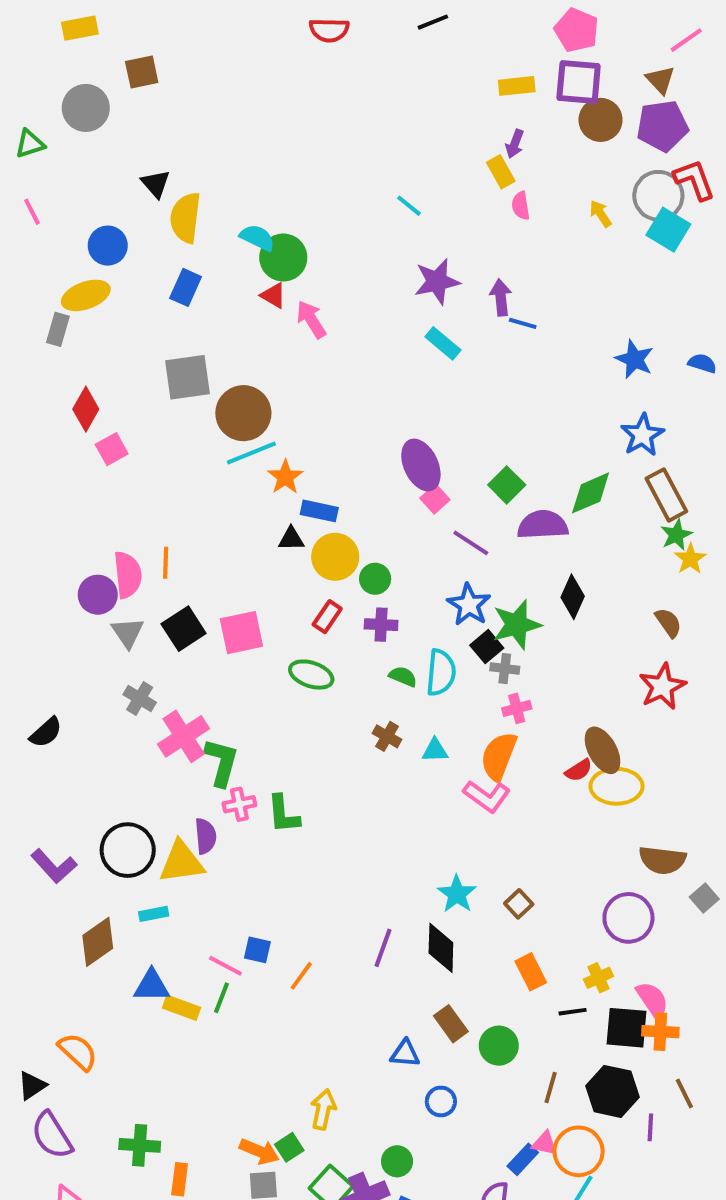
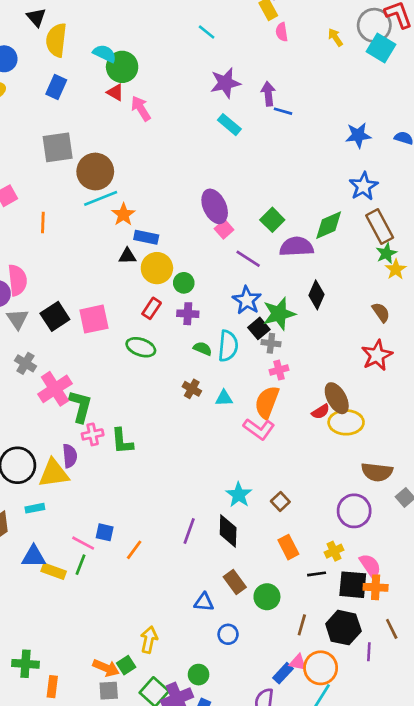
blue star: (634, 359) -> (358, 135), turned -30
orange line: (166, 563) -> (43, 222), moved

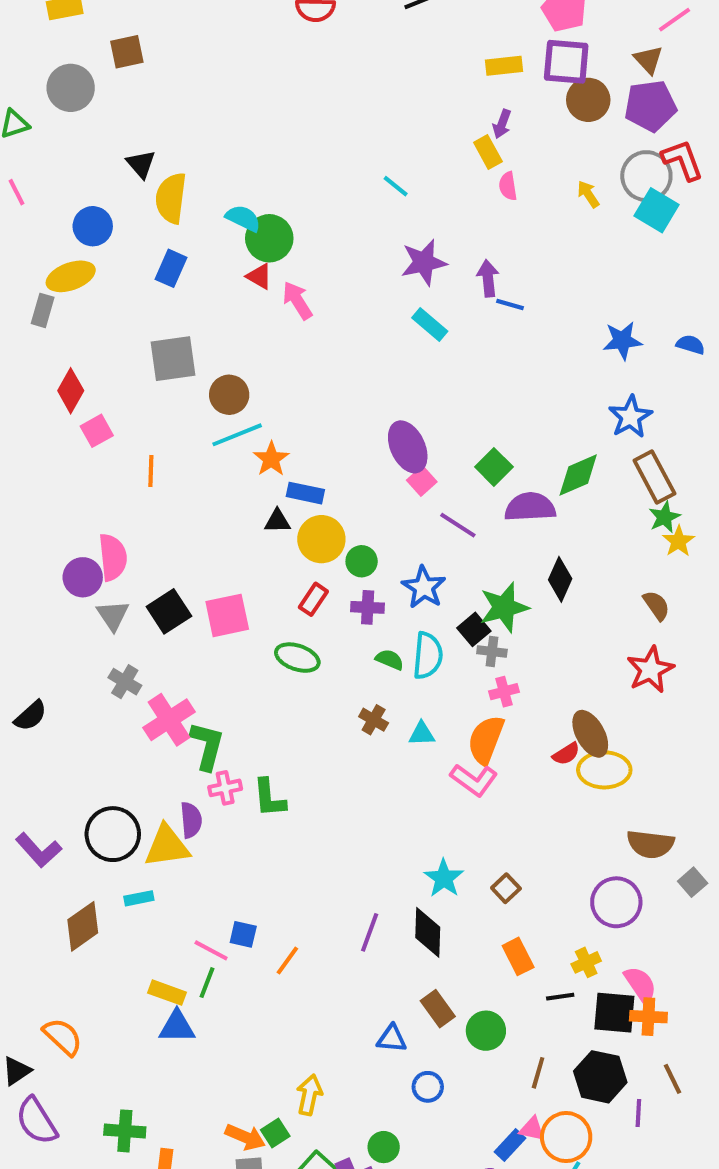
brown circle: (95, 172) -> (229, 395), size x0.7
blue star: (247, 300) -> (424, 587), moved
blue triangle: (34, 556) -> (177, 1027), moved

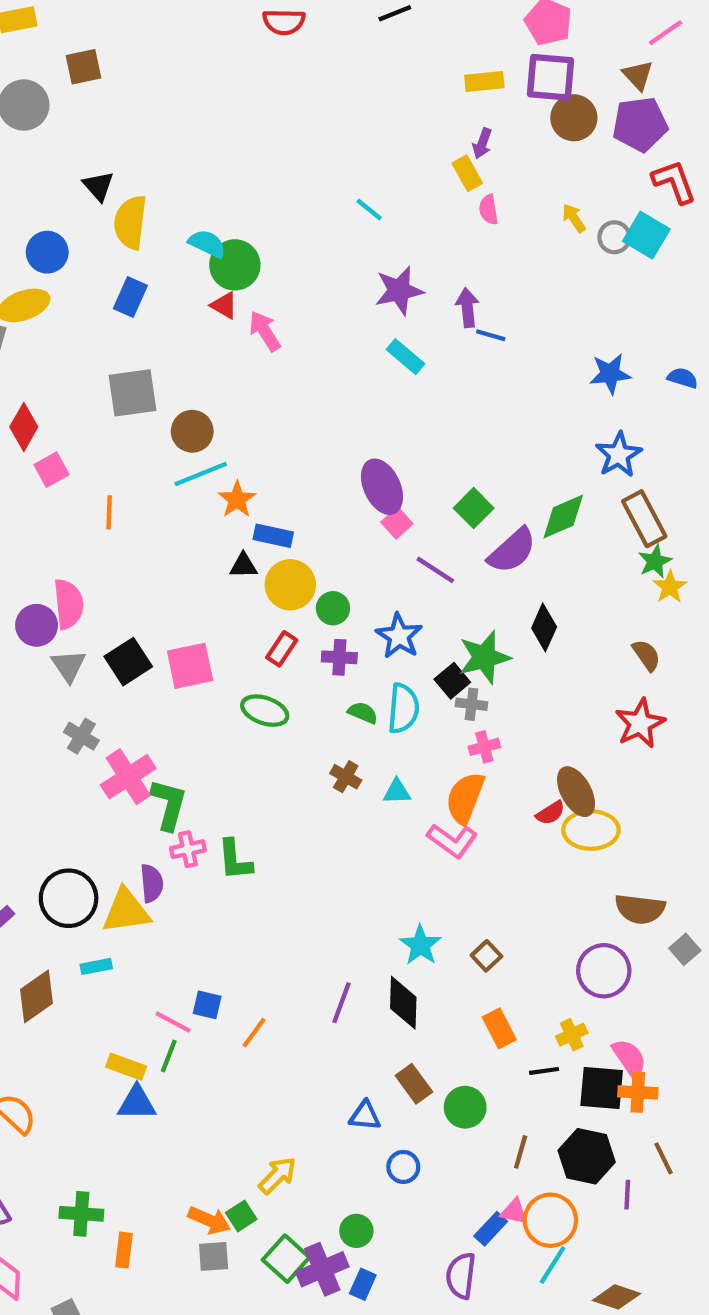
gray circle: (646, 176) -> (614, 237), moved, size x0.6
purple semicircle: (530, 507) -> (512, 551), turned 141
yellow arrow: (309, 1095) -> (278, 1175), turned 33

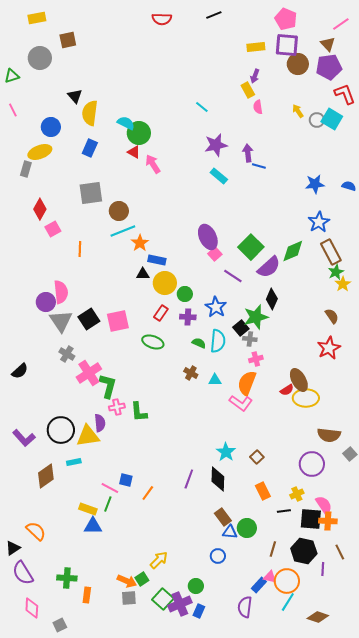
green square: (474, 508) -> (251, 247), size x1.4
black diamond: (544, 627) -> (272, 299), moved
gray triangle: (69, 666) -> (61, 321), size x1.4
blue triangle: (365, 1116) -> (230, 532), moved

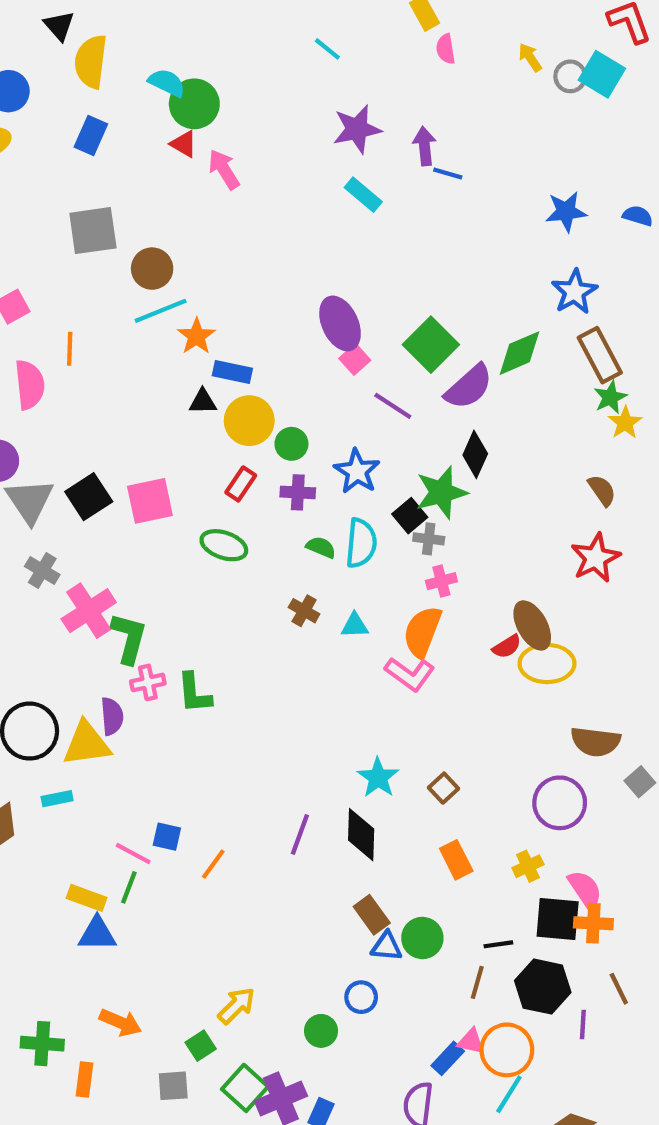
pink semicircle: (61, 292) -> (30, 385), moved
black line: (284, 511) -> (498, 944), moved
orange arrow: (127, 581) -> (120, 1022), moved
green circle: (196, 586) -> (321, 1031), moved

